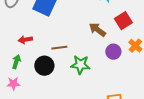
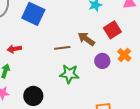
brown line: (59, 48) -> (62, 48), moved
black circle: (44, 66) -> (33, 96), moved

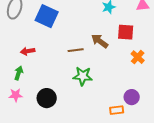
red square: (112, 30) -> (126, 32), turned 36
purple circle: (102, 61) -> (132, 97), moved

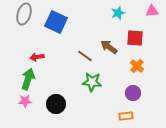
brown line: (76, 50) -> (85, 56), turned 42
orange cross: (138, 57) -> (137, 66), moved
green arrow: (19, 73) -> (28, 79), size x1.5
purple circle: (132, 97) -> (133, 93), moved

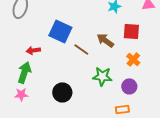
blue square: (56, 22) -> (60, 31), moved
green star: (92, 82) -> (102, 76), moved
black circle: (56, 104) -> (62, 92), moved

